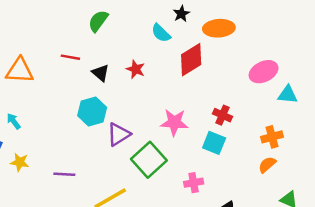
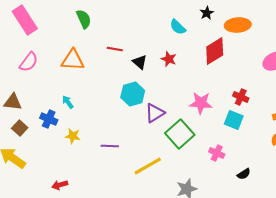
green semicircle: (98, 21) -> (84, 19), moved, turned 120
cyan semicircle: (161, 33) -> (178, 27), moved
pink cross: (194, 183) -> (217, 153), turned 35

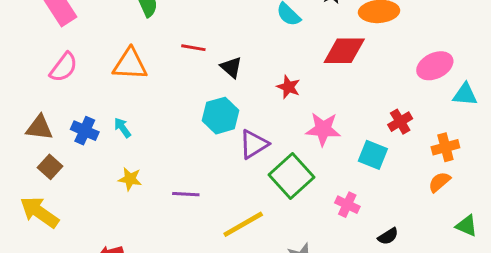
red diamond: (215, 51) -> (344, 51), turned 32
red star: (169, 59) -> (288, 87), moved
red cross: (241, 97) -> (400, 122), moved, turned 35
blue cross: (49, 119) -> (85, 131), moved

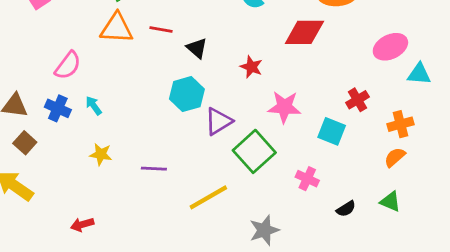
orange triangle: (130, 64) -> (117, 28), moved
pink semicircle: (64, 67) -> (68, 65), moved
green triangle: (467, 226) -> (390, 202), moved

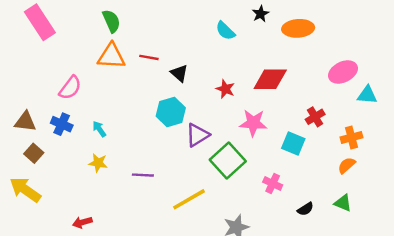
red diamond: (304, 32) -> (270, 79), moved
cyan arrow: (94, 106) -> (99, 129), moved

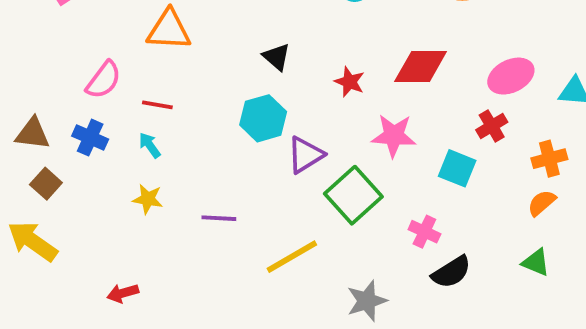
red line: (149, 57) -> (157, 105), moved
pink ellipse: (343, 72) -> (511, 76), moved
black semicircle: (305, 209) -> (451, 272), moved, size x1.5

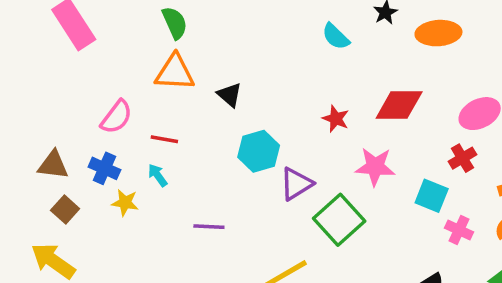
black triangle: (277, 57) -> (230, 95), moved
yellow star: (148, 199) -> (125, 203), moved
purple line: (219, 218) -> (209, 227), moved
pink cross: (424, 232) -> (459, 230), moved

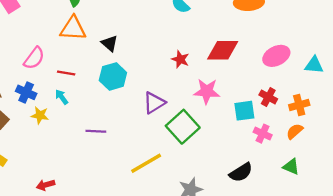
cyan hexagon: (259, 151) -> (113, 76), moved
red cross: (462, 158) -> (268, 97), moved, turned -30
cyan square: (432, 196) -> (244, 111), turned -30

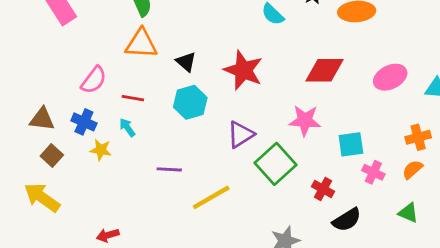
red star: (180, 59) -> (243, 70), moved, size x1.8
red cross: (268, 97) -> (323, 189), moved
yellow line: (146, 163) -> (211, 197), moved

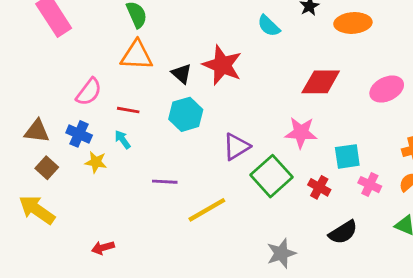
red star: (243, 70) -> (222, 65), moved
red cross: (323, 189) -> (319, 187), moved

